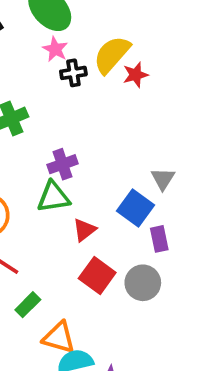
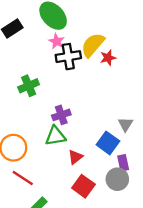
black cross: (73, 73) -> (68, 57), size x1.5
gray circle: (143, 283) -> (117, 179), moved

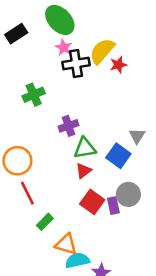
green triangle: (55, 136) -> (85, 148), moved
purple rectangle: (123, 163) -> (113, 206), moved
red line: (23, 178) -> (27, 193), turned 30

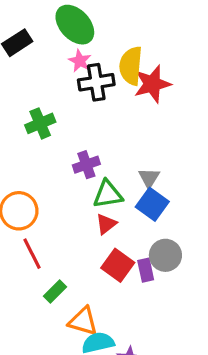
yellow semicircle: (102, 51) -> (131, 66), turned -36
red star: (118, 65) -> (152, 84), size x1.6
gray triangle: (137, 136) -> (149, 178), moved

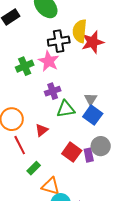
pink star: (80, 61) -> (49, 61), moved, size x1.5
red triangle: (106, 224) -> (42, 130), moved

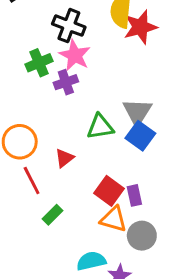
black cross: (59, 41) -> (69, 26), moved, turned 30
purple cross: (53, 91) -> (66, 82), moved
gray triangle: (91, 99) -> (137, 112), size x1.5
gray circle: (101, 146) -> (142, 236), moved
orange triangle: (51, 186) -> (114, 219), moved

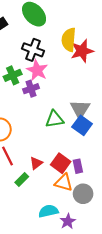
red triangle: (64, 158) -> (36, 163), moved

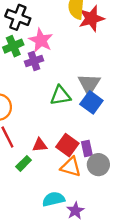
black cross: (33, 50) -> (18, 17), moved
red triangle: (36, 163) -> (40, 145), turned 32
gray circle: (83, 194) -> (98, 165), moved

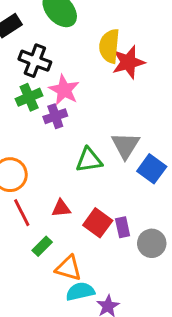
blue square: (91, 102) -> (152, 169), moved
red triangle: (40, 145) -> (61, 208), moved
gray circle: (98, 165) -> (152, 243), moved
orange triangle: (71, 167) -> (68, 268), moved

